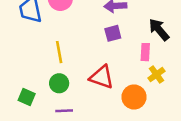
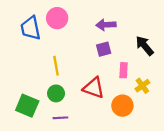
pink rectangle: (145, 52) -> (124, 70), moved
green square: (27, 97) -> (27, 106), size x1.5

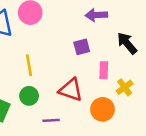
purple arrow: (106, 25) -> (96, 15), moved
purple line: (60, 118) -> (51, 120), moved

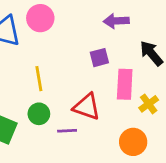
pink rectangle: (104, 70) -> (125, 84), size x1.5
orange circle: (103, 109) -> (133, 142), moved
purple line: (51, 120) -> (67, 131), moved

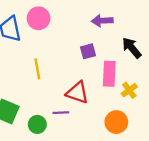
green circle: (39, 114) -> (37, 124), moved

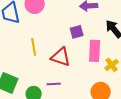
red triangle: (77, 93) -> (61, 57), moved

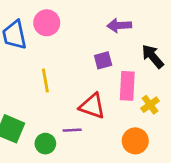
red triangle: (61, 57) -> (92, 106), moved

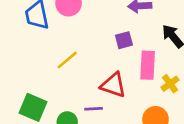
yellow line: (45, 81) -> (67, 60), turned 60

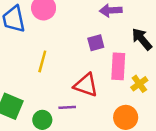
yellow line: (67, 60) -> (42, 61), turned -35

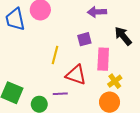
yellow line: (42, 61) -> (55, 55), moved
yellow cross: (139, 84) -> (115, 81), moved

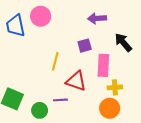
yellow cross: (115, 81) -> (115, 87), turned 32

